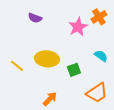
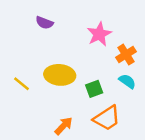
orange cross: (99, 17) -> (126, 55), moved
cyan semicircle: (101, 56) -> (127, 81), moved
orange trapezoid: (97, 93) -> (107, 118), moved

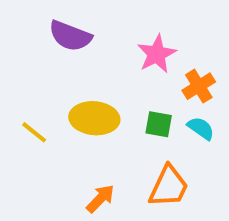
purple semicircle: (44, 23) -> (70, 36), size x1.5
green square: (94, 89) -> (159, 124), moved, turned 30
orange trapezoid: (107, 118) -> (169, 187), turned -32

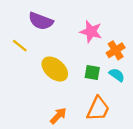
pink star: (157, 54) -> (91, 32), turned -30
yellow ellipse: (94, 118) -> (55, 69), turned 36
yellow line: (34, 132) -> (20, 46), moved

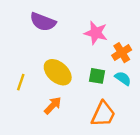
yellow line: (20, 46) -> (21, 82), moved, turned 70
orange arrow: (58, 116) -> (53, 105), moved

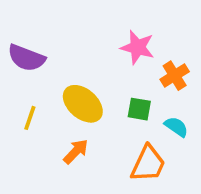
purple semicircle: (43, 22) -> (26, 58), moved
cyan semicircle: (123, 78) -> (176, 127), moved

